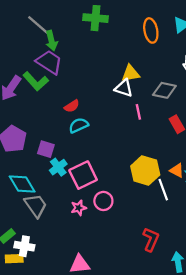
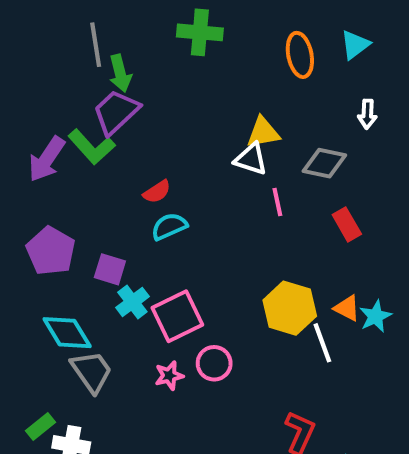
gray line: (38, 25) -> (96, 45), turned 40
purple trapezoid: (49, 62) -> (116, 112), turned -76

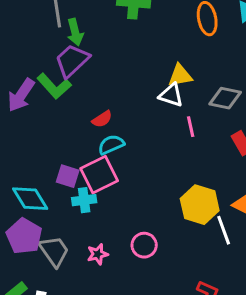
purple pentagon: (51, 251) -> (24, 236), moved
cyan cross: (132, 302) -> (84, 200), turned 30
pink square: (177, 316) -> (99, 175), moved
cyan diamond: (67, 333) -> (30, 199), moved
pink star: (169, 376) -> (98, 254), moved

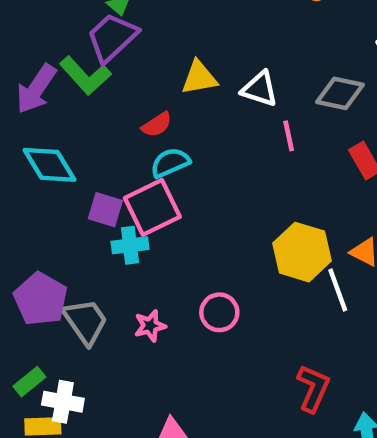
yellow triangle: (180, 76) -> (199, 78), moved
cyan diamond: (30, 199) -> (50, 165), moved

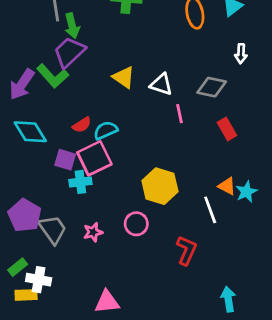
yellow triangle: (199, 78) -> (124, 77), turned 45
red semicircle: (157, 125) -> (82, 125), moved
yellow hexagon: (302, 252) -> (160, 186), moved
red L-shape: (313, 388) -> (186, 250), moved

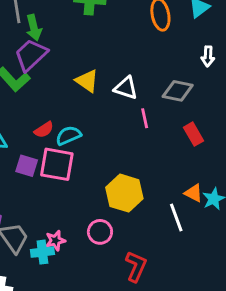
pink square: (94, 158) -> (57, 164), turned 36
cyan cross: (80, 182) -> (42, 252), moved
red L-shape: (186, 250) -> (136, 266), moved

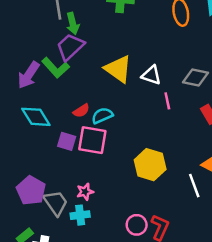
yellow triangle: (87, 81) -> (118, 69), size x1.4
pink circle: (100, 232) -> (137, 225), moved
pink star: (55, 241) -> (85, 192), moved

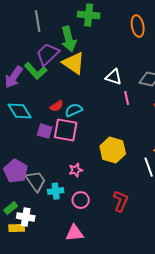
green arrow: (73, 24) -> (69, 39), moved, size x1.4
yellow triangle: (118, 69) -> (74, 63), moved
pink star: (85, 192) -> (76, 170), moved
pink circle: (137, 225) -> (81, 200), moved

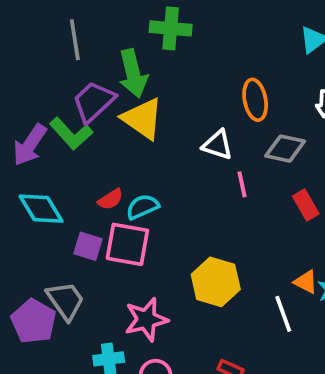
orange ellipse: (138, 26) -> (255, 100), moved
pink star: (76, 170) -> (146, 319), size x1.6
gray trapezoid: (36, 181) -> (65, 301), moved

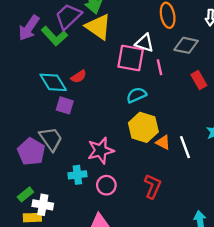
purple arrow: (30, 145) -> (29, 28), moved
cyan semicircle: (142, 207) -> (136, 95), moved
cyan diamond: (41, 209) -> (53, 82), moved
pink square: (127, 244) -> (131, 58), moved
orange triangle: (306, 282) -> (163, 142), moved

